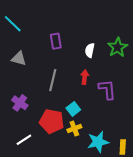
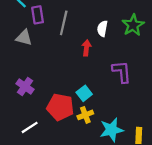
purple rectangle: (56, 41) -> (38, 15), moved
red arrow: (85, 77) -> (86, 48), moved
gray line: (53, 80) -> (64, 23), moved

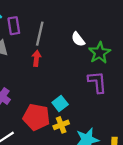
green star: (133, 25) -> (100, 53), moved
white semicircle: (102, 29) -> (78, 39), turned -49
red arrow: (86, 48) -> (36, 58), moved

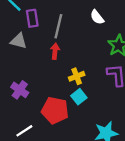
white semicircle: (78, 39) -> (97, 17), moved
yellow cross: (61, 125) -> (77, 76), moved

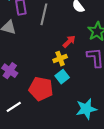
red arrow: (55, 51) -> (69, 41), moved, turned 40

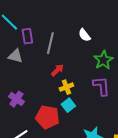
red arrow: (69, 41) -> (57, 70), moved

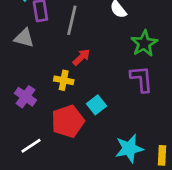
yellow cross: (66, 87) -> (64, 80), moved, turned 32
red pentagon: (47, 117) -> (68, 121), turned -30

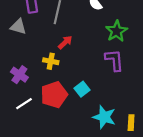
cyan square: (96, 105) -> (82, 89), moved
white line: (31, 146) -> (24, 104), moved
cyan star: (129, 149) -> (104, 117), turned 30

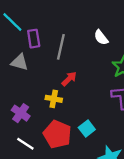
red pentagon: (54, 95) -> (57, 134), turned -30
white line: (24, 104) -> (25, 144), turned 66

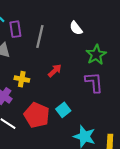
red arrow: (69, 79) -> (55, 71), moved
yellow cross: (54, 99) -> (22, 79), moved

